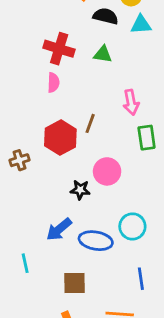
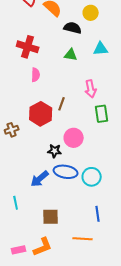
cyan triangle: (141, 25) -> (101, 49), moved
red cross: (59, 49) -> (28, 47), moved
blue ellipse: (96, 241) -> (66, 172), moved

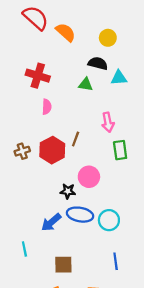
black semicircle: (73, 28) -> (98, 63), moved
brown cross: (12, 130) -> (22, 151), moved

